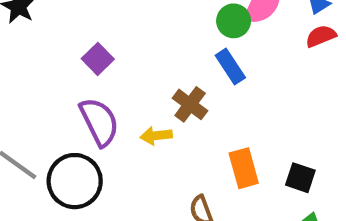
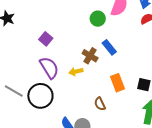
green circle: (234, 21) -> (98, 19), moved
blue rectangle: (230, 67) -> (109, 47), moved

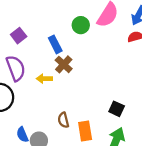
blue rectangle: (109, 47) -> (55, 44), moved
orange rectangle: (117, 83) -> (85, 131), moved

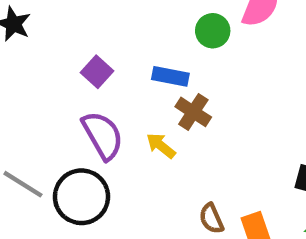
blue rectangle: (55, 44) -> (170, 76), turned -42
yellow arrow: (44, 79) -> (161, 146), turned 49

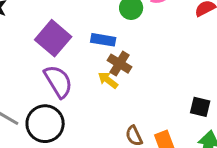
purple square: (97, 72) -> (53, 38), size x1.6
yellow arrow: (161, 146) -> (108, 80), moved

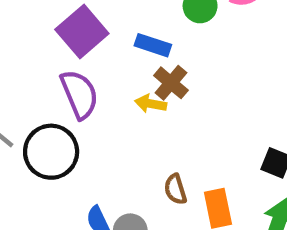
yellow arrow: (108, 80) -> (151, 104), turned -36

